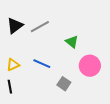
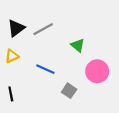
yellow triangle: (13, 65) -> (12, 56), moved

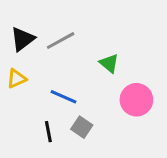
gray square: (69, 91) -> (82, 127), moved
black line: (11, 94) -> (48, 132), moved

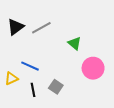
yellow triangle: (17, 78) -> (11, 78), moved
blue line: (64, 97) -> (30, 66), moved

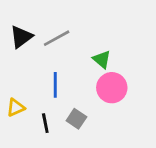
blue line: (30, 66) -> (55, 85), moved, turned 66
pink circle: (93, 68) -> (112, 88), moved

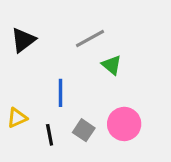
gray line: (57, 38) -> (90, 39), moved
pink circle: (112, 88) -> (124, 124), moved

